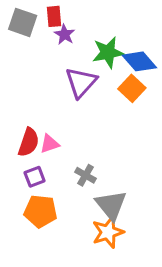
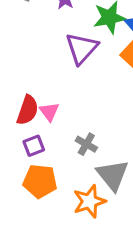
pink triangle: (50, 144) -> (49, 112), turned -48
orange star: (108, 232) -> (89, 201), moved

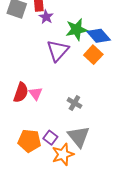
gray cross: (86, 144) -> (74, 103), moved
purple square: (34, 146) -> (50, 138), moved, turned -32

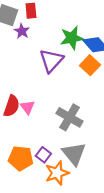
purple star: (46, 17) -> (22, 31), moved
gray cross: (74, 103) -> (69, 117), size x1.6

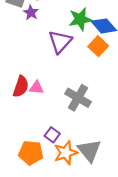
pink triangle: (27, 107) -> (36, 88), turned -48
gray triangle: (74, 154) -> (89, 151), moved
orange pentagon: (21, 158) -> (31, 153), moved

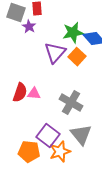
orange square: (98, 46) -> (77, 57), moved
purple square: (52, 135) -> (48, 136), size x1.6
gray triangle: (89, 151) -> (81, 135), moved

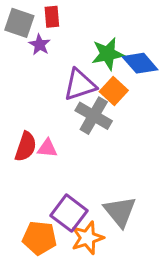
purple triangle: (55, 53) -> (80, 85), turned 30
gray cross: (71, 103) -> (94, 116), moved

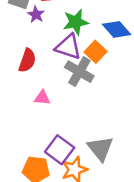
green star: (108, 54) -> (76, 22), moved
purple triangle: (80, 85) -> (68, 47), turned 36
red semicircle: (26, 147) -> (27, 60), moved

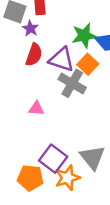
green star: (76, 22) -> (84, 36), moved
red semicircle: (27, 60) -> (34, 55), moved

